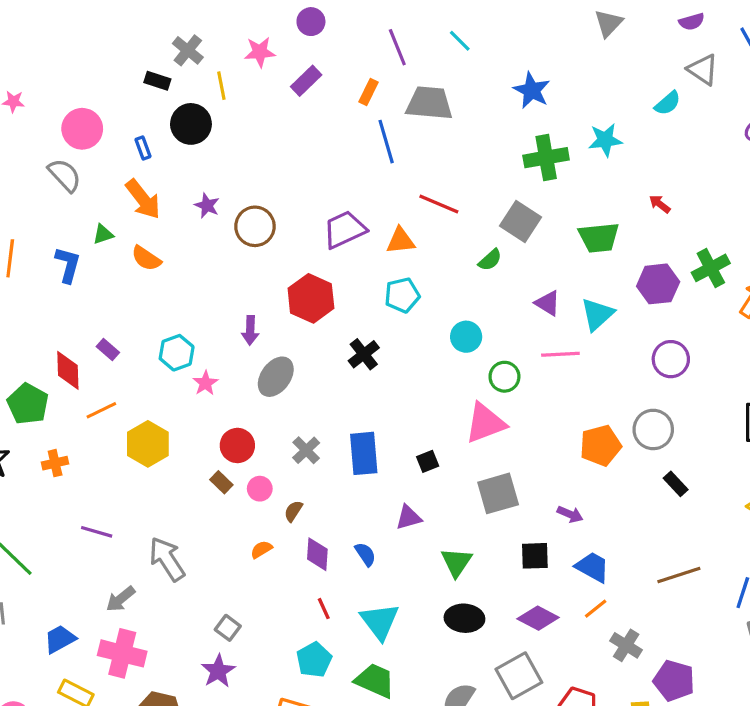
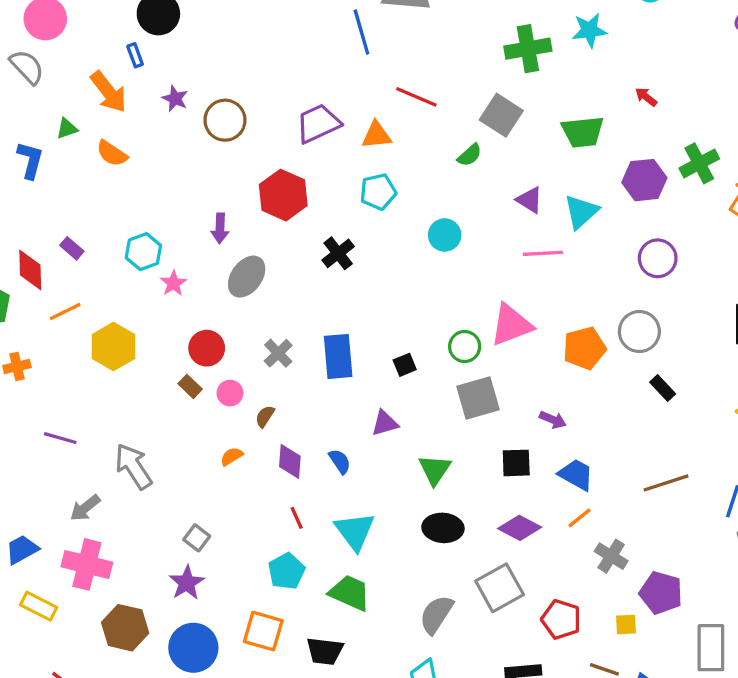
blue rectangle: (143, 148) -> (135, 55), moved
green circle: (504, 377) -> (465, 346), moved
pink triangle: (485, 423) -> (511, 325), moved

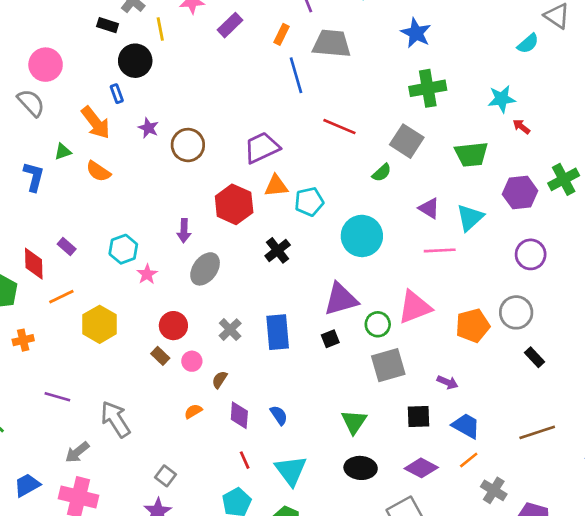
cyan star: (589, 30) -> (502, 99), moved
orange triangle: (376, 135) -> (276, 186), moved
cyan circle: (445, 235) -> (362, 236), size x1.6
purple triangle: (385, 423) -> (341, 299), moved, size x1.6

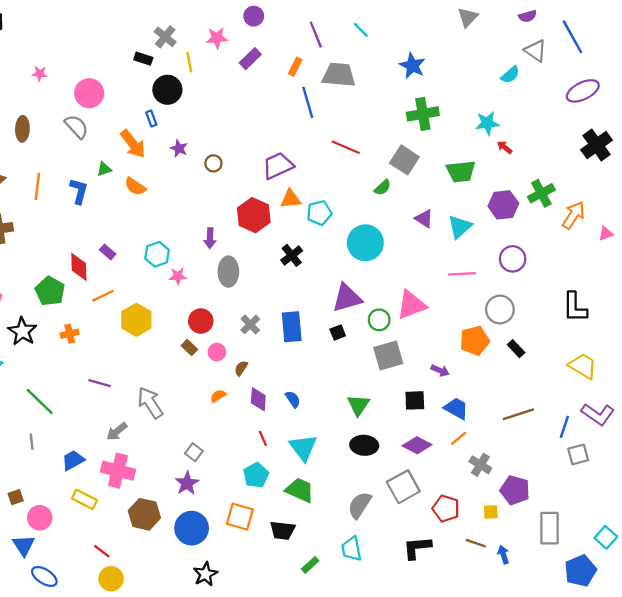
brown circle: (188, 145) -> (213, 163), size x0.6
pink line: (440, 250) -> (462, 274), moved
gray ellipse: (205, 269) -> (228, 272), turned -36
pink star: (147, 274) -> (178, 276), turned 30
orange pentagon: (473, 326) -> (475, 341), moved

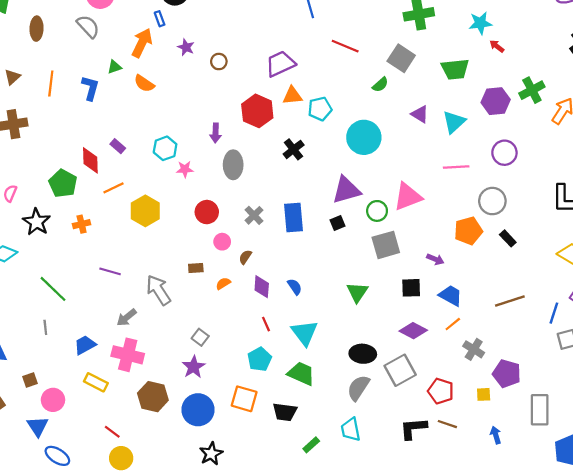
orange arrow: (133, 144) -> (142, 43), turned -116
brown rectangle: (189, 347) -> (196, 268), moved, turned -48
black ellipse: (364, 445) -> (363, 354), moved
brown line: (476, 543) -> (447, 424), moved

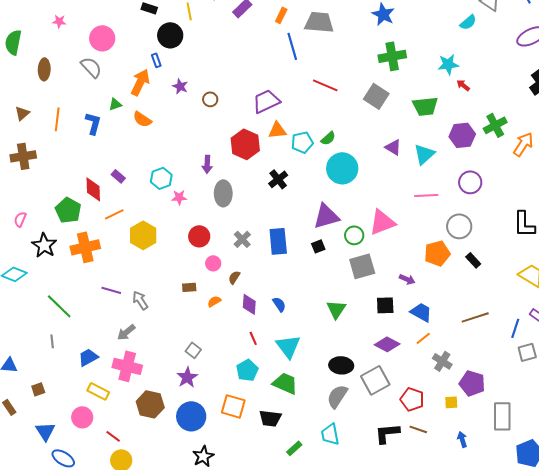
green semicircle: (380, 85) -> (328, 138), moved
orange cross: (82, 224) -> (85, 247), size x1.8
gray arrow: (158, 290) -> (140, 300), moved, size x0.7
pink circle: (53, 400) -> (82, 417), moved

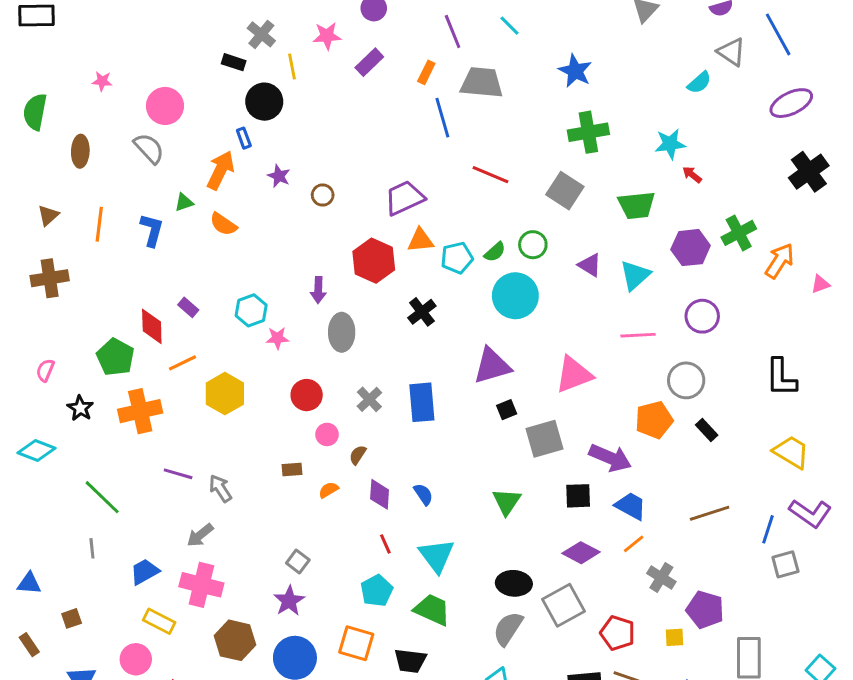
green circle: (354, 235) -> (533, 245), moved
black star: (44, 245) -> (80, 408), size x0.7
black square: (318, 246) -> (507, 410), moved
purple arrow: (407, 279) -> (610, 458), size x1.8

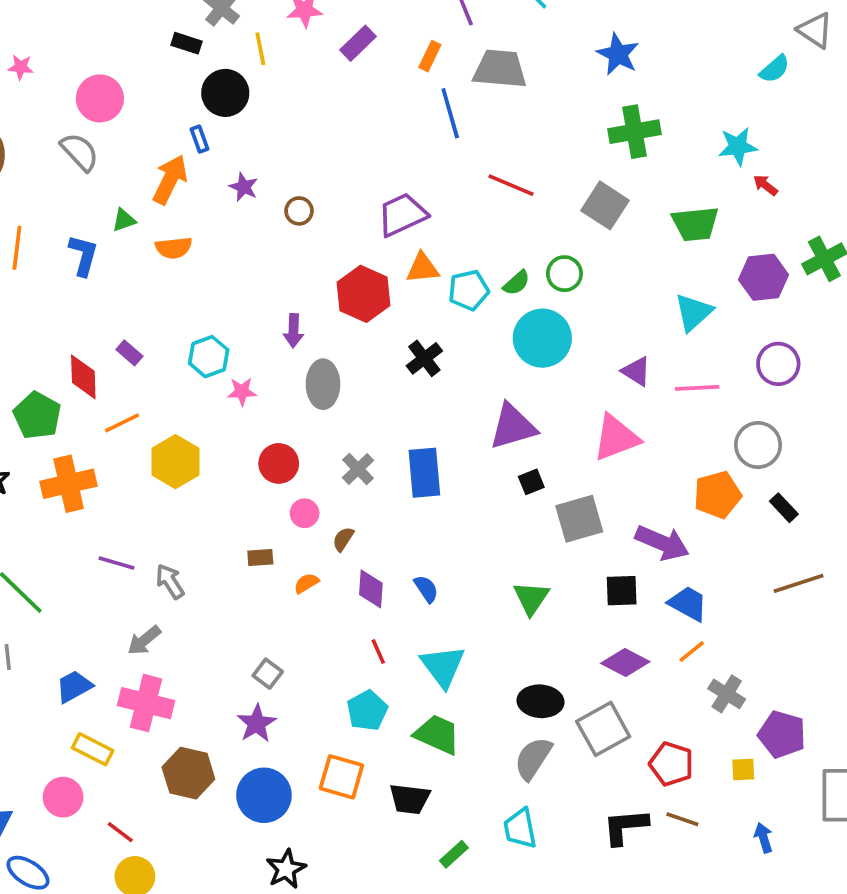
orange semicircle: (223, 224) -> (174, 248), turned -40
purple triangle: (590, 265) -> (636, 371), moved
brown line: (710, 513) -> (799, 583), moved

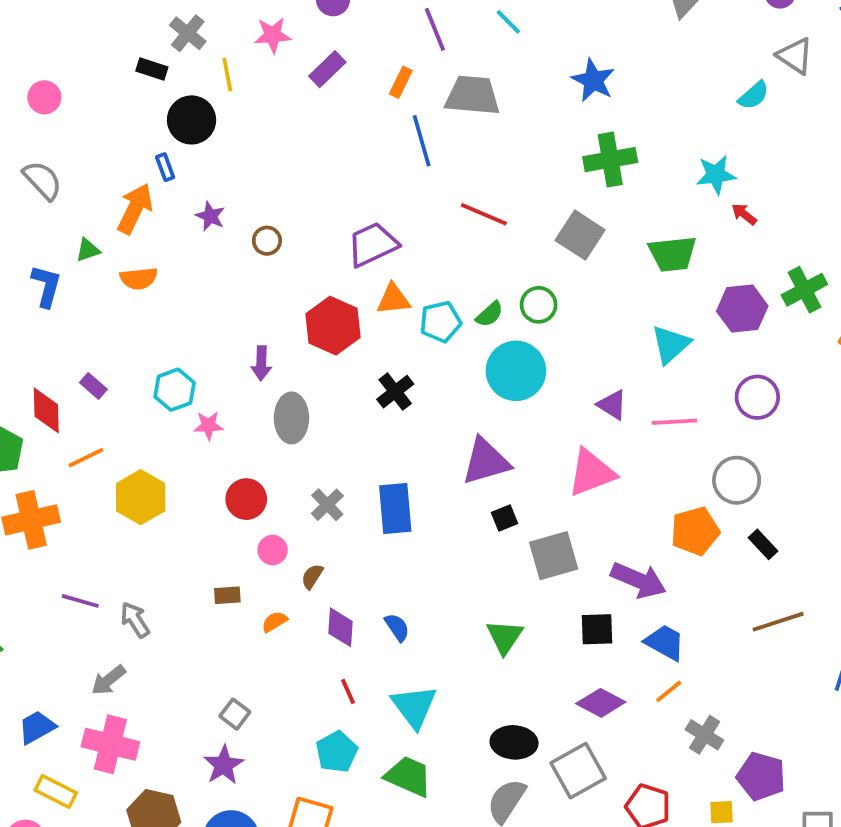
pink circle: (100, 98) -> (44, 97), moved, size x0.7

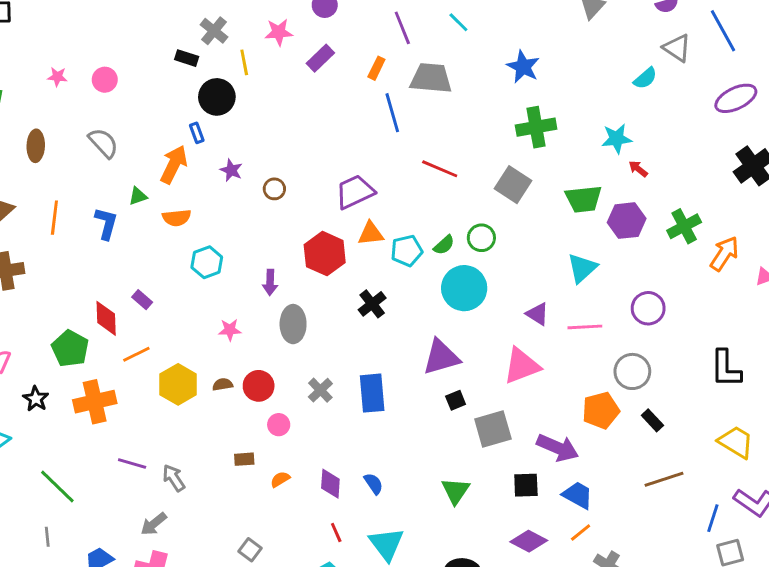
purple hexagon: (742, 309) -> (627, 221), moved
cyan hexagon: (175, 390) -> (207, 262), moved
brown semicircle: (312, 576) -> (223, 384), moved, turned 48

